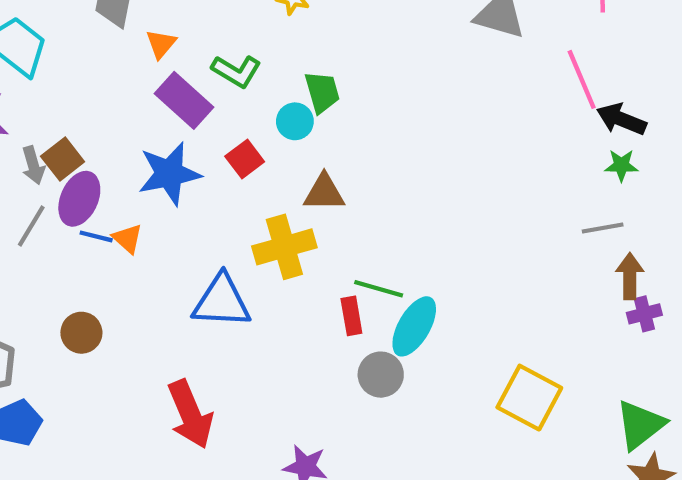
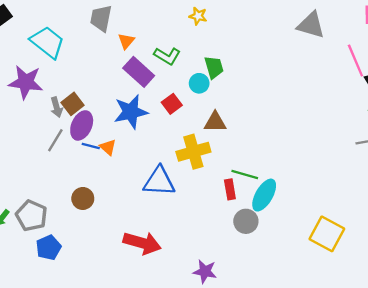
red arrow: (190, 414) -> (142, 243), turned -51

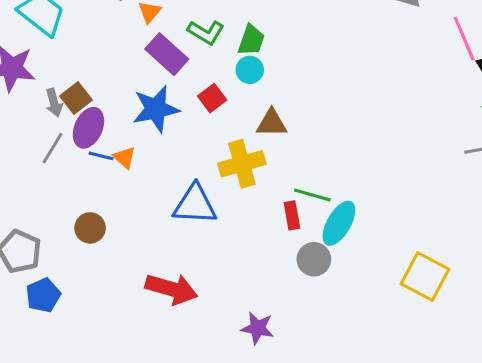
green trapezoid: (214, 67) -> (251, 40), moved, turned 35

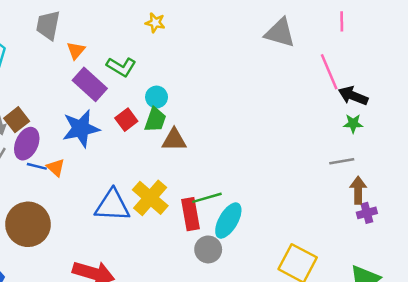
green trapezoid: (251, 40) -> (155, 120), moved
yellow cross: (242, 164) -> (150, 198), moved, turned -33
green line: (312, 195) -> (207, 198), turned -32
red rectangle: (292, 215) -> (191, 214), size x1.4
brown circle: (90, 228) -> (28, 224), size x1.8

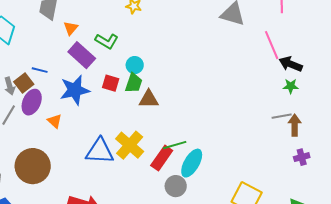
red square: (126, 120) -> (111, 83), turned -36
blue line: (37, 166) -> (40, 70), moved
brown arrow: (358, 190) -> (295, 125), moved
red rectangle: (191, 214) -> (162, 158), turned 45

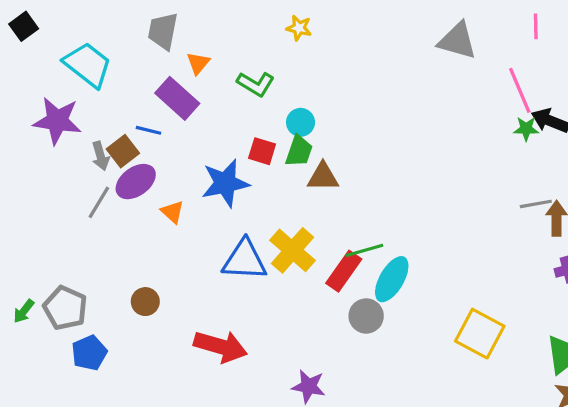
purple rectangle: (82, 55) -> (177, 98), moved
green star: (291, 86) -> (526, 129), moved
blue star: (75, 90) -> (225, 183), moved
purple ellipse: (32, 102) -> (136, 182), turned 30
brown circle: (33, 166) -> (145, 302), moved, size x0.5

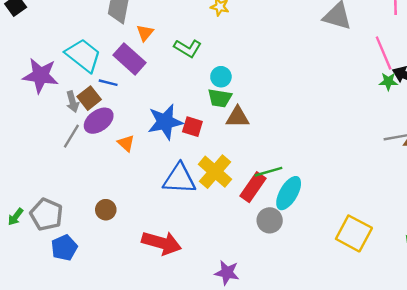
cyan trapezoid: (88, 65) -> (83, 55), moved
red square: (262, 151) -> (192, 127), moved
green trapezoid: (299, 151) -> (220, 98), turned 80

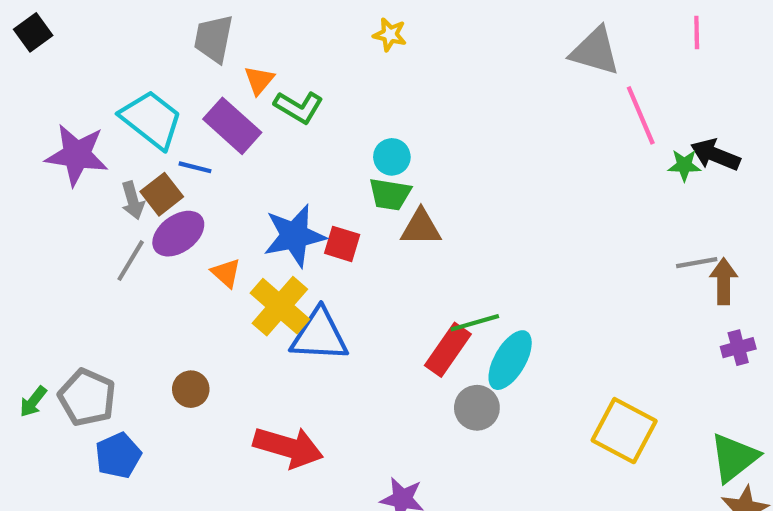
green L-shape: (188, 48) -> (299, 107), moved
pink line: (384, 53) -> (641, 115), moved
yellow cross: (215, 172) -> (280, 306), moved

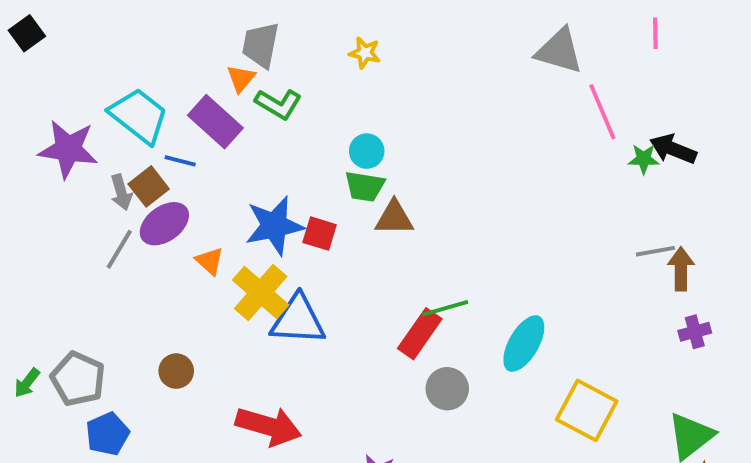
yellow star: (390, 35) -> (365, 53), moved
gray trapezoid: (214, 39) -> (261, 45), moved
cyan ellipse: (510, 360) -> (524, 344), moved

